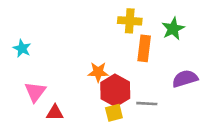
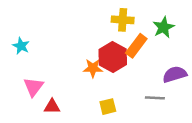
orange rectangle: (144, 48) -> (136, 46), turned 30
red hexagon: (115, 90) -> (113, 57), moved
gray line: (147, 104) -> (155, 98), moved

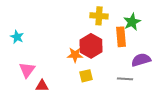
orange rectangle: (136, 46) -> (121, 37), moved, turned -42
yellow square: (108, 107) -> (86, 76), moved

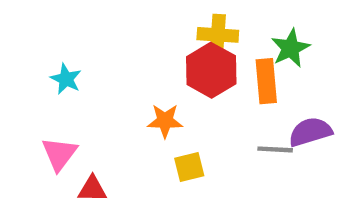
cyan star: (17, 37) -> (66, 79), moved
red hexagon: (91, 46) -> (211, 70), moved
gray line: (125, 79) -> (275, 149), moved

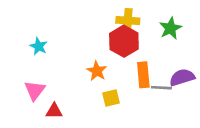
orange rectangle: (266, 81) -> (143, 75), moved
orange star: (165, 121) -> (97, 71), turned 30

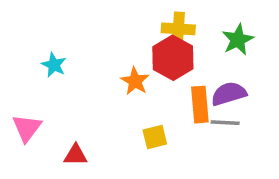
orange star: (97, 71) -> (135, 81), moved
purple semicircle: (182, 77) -> (229, 94), moved
pink triangle: (35, 90) -> (27, 128), moved

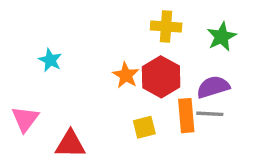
red hexagon: (173, 58) -> (161, 77), moved
orange rectangle: (200, 105) -> (186, 116), moved
red triangle: (76, 155) -> (70, 144), size x1.4

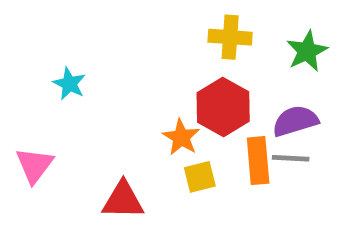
orange star: (126, 75) -> (181, 137), moved
red triangle: (70, 144) -> (123, 200), moved

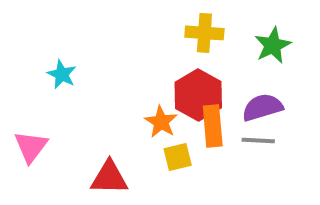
orange rectangle: (258, 161) -> (213, 126), moved

